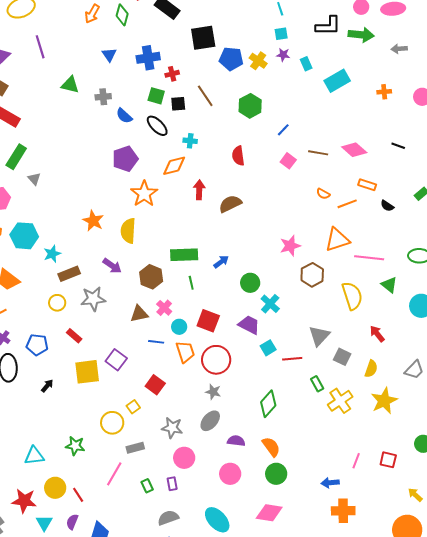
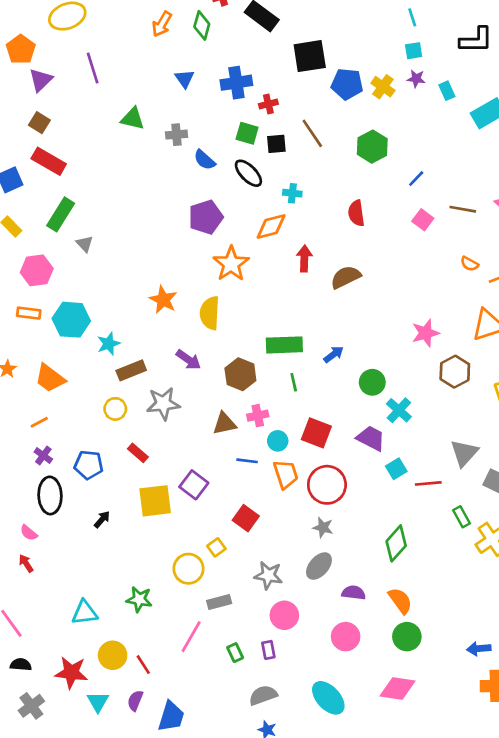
pink cross: (164, 308) -> (258, 416), turned 35

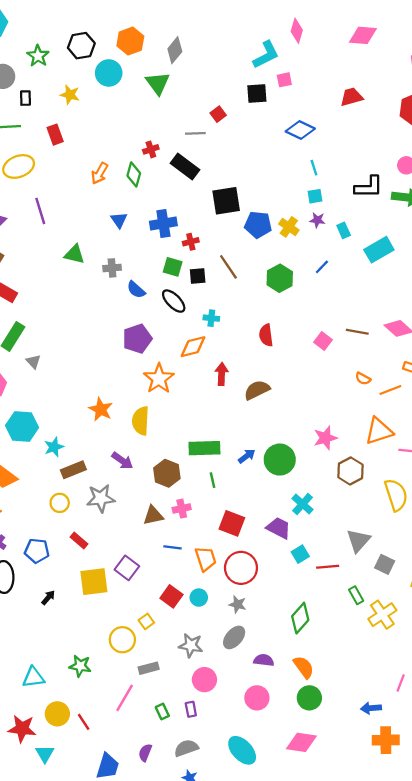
blue line: (416, 179) -> (322, 267), moved
green circle: (372, 382) -> (280, 460), moved, size x1.4
cyan circle: (278, 441) -> (199, 598), moved
purple semicircle: (135, 701) -> (145, 753), moved

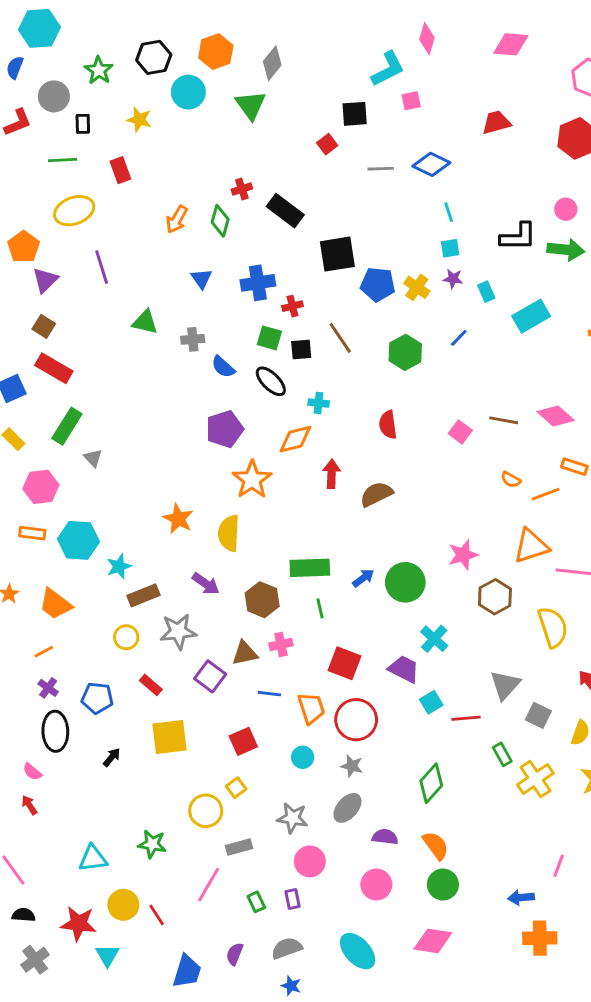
black square: (257, 94) -> (355, 114), moved
gray line: (195, 133) -> (381, 169), moved
purple square: (127, 568) -> (210, 676), moved
red square: (171, 596) -> (243, 741), moved, turned 30

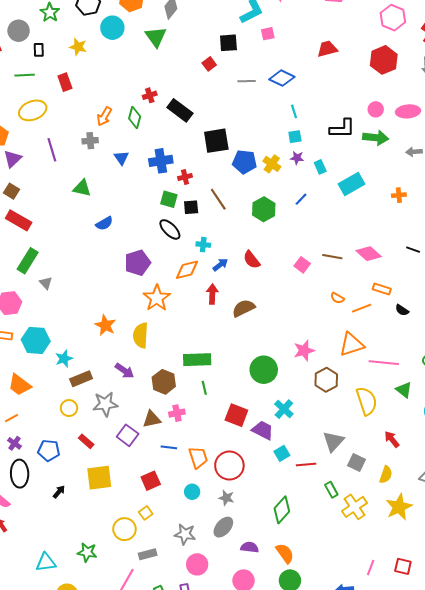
gray cross: (193, 339) -> (90, 141), moved
blue semicircle: (223, 367) -> (104, 223), moved, turned -72
red semicircle: (388, 425) -> (252, 260), turned -30
blue arrow: (363, 578) -> (220, 265), moved
red square: (345, 663) -> (236, 415), moved

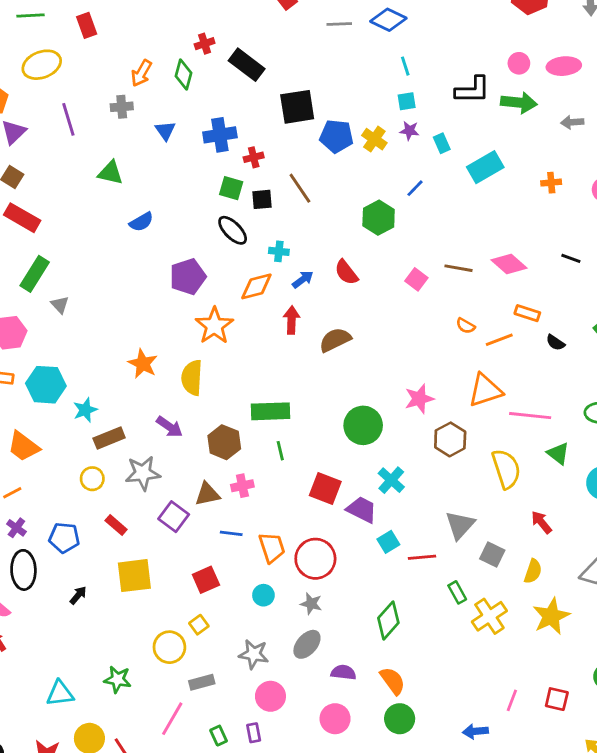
green hexagon: (264, 209) -> (379, 218), moved

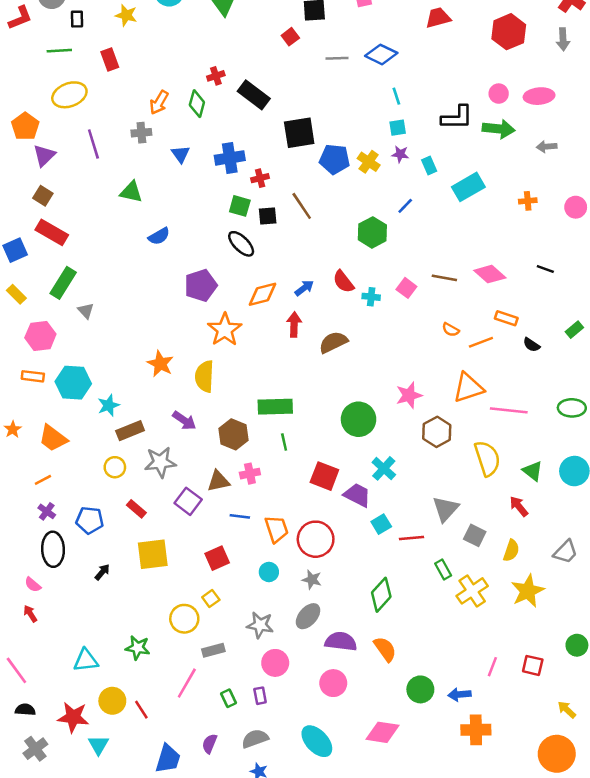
cyan cross: (279, 251) -> (371, 297), moved
green triangle: (558, 453) -> (533, 471), moved
purple semicircle: (343, 672) -> (341, 641), size x1.4
green circle: (400, 719) -> (420, 689), moved

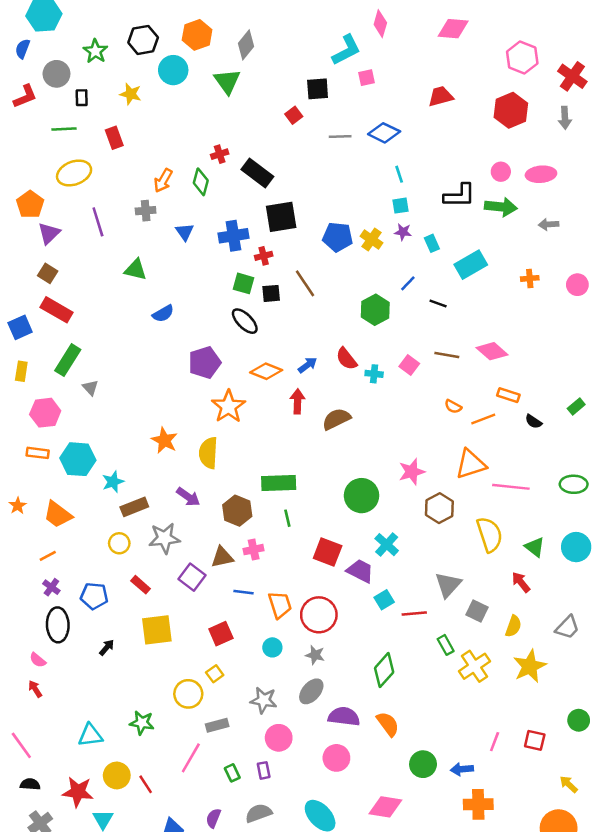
black square: (299, 133) -> (281, 217), moved
black line: (545, 269) -> (438, 304), moved
yellow rectangle: (16, 294) -> (21, 371), turned 54
orange diamond: (263, 294) -> (266, 371), turned 36

